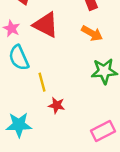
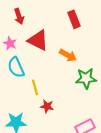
orange arrow: (92, 33) -> (68, 55), moved

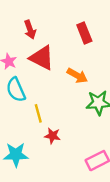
red arrow: (19, 16) -> (30, 30), moved

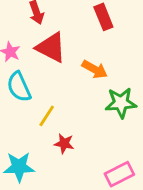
yellow line: (38, 113) -> (47, 116), turned 48

